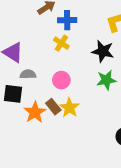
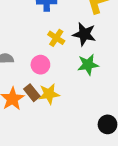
yellow cross: (61, 43) -> (56, 38), moved
yellow star: (69, 108) -> (49, 94), turned 30

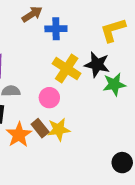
yellow cross: (56, 38) -> (67, 69), size x1.5
green star: (88, 65) -> (114, 84), moved

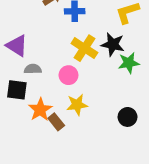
brown rectangle: (40, 128) -> (56, 122), moved
black circle: (122, 163) -> (127, 117), moved

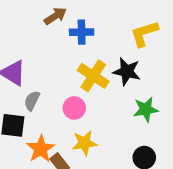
green star: (129, 63) -> (146, 109), moved
gray semicircle: (33, 69) -> (32, 101), turned -63

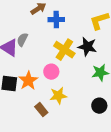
gray semicircle: (32, 101) -> (22, 40), moved
orange star: (41, 149) -> (28, 81), moved

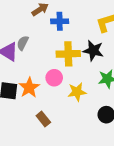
yellow cross: (64, 50) -> (68, 54), turned -35
yellow star: (58, 96) -> (77, 92), moved

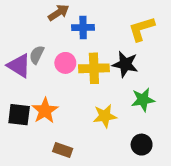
pink circle: (54, 78) -> (65, 63), moved
brown rectangle: (43, 119) -> (63, 150), turned -32

